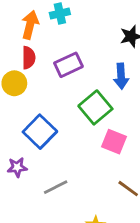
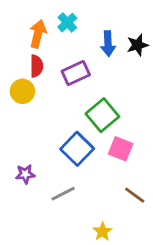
cyan cross: (60, 14) -> (67, 23), turned -30
blue arrow: (121, 76) -> (108, 44), moved
blue square: (40, 132) -> (77, 149), moved

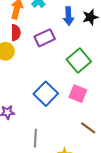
green square: (102, 115) -> (79, 61), moved
gray line: (63, 194) -> (35, 138), moved, turned -60

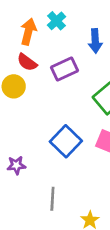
red semicircle: (16, 33) -> (27, 62), turned 126

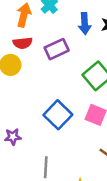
red semicircle: (27, 62) -> (23, 43), turned -42

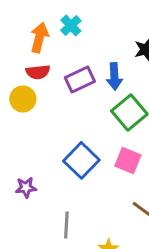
blue arrow: (85, 24) -> (114, 76), moved

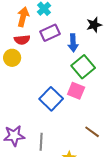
purple rectangle: (80, 79) -> (50, 33), moved
pink square: (128, 160) -> (76, 91), moved
purple star: (26, 187) -> (14, 136), moved, size x1.5

